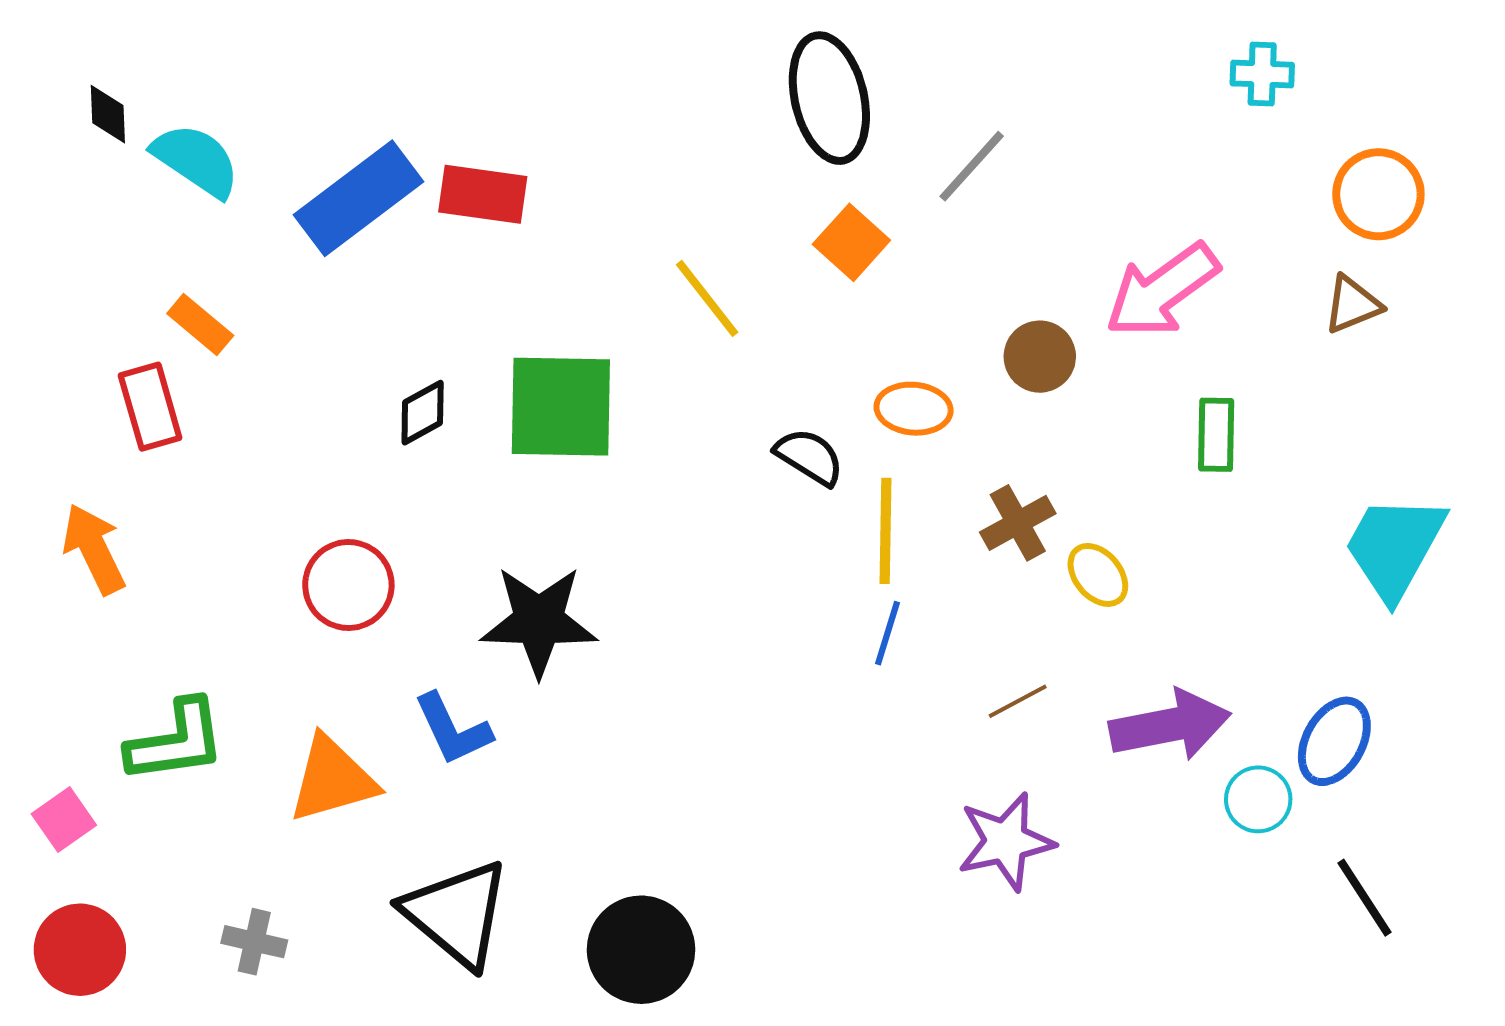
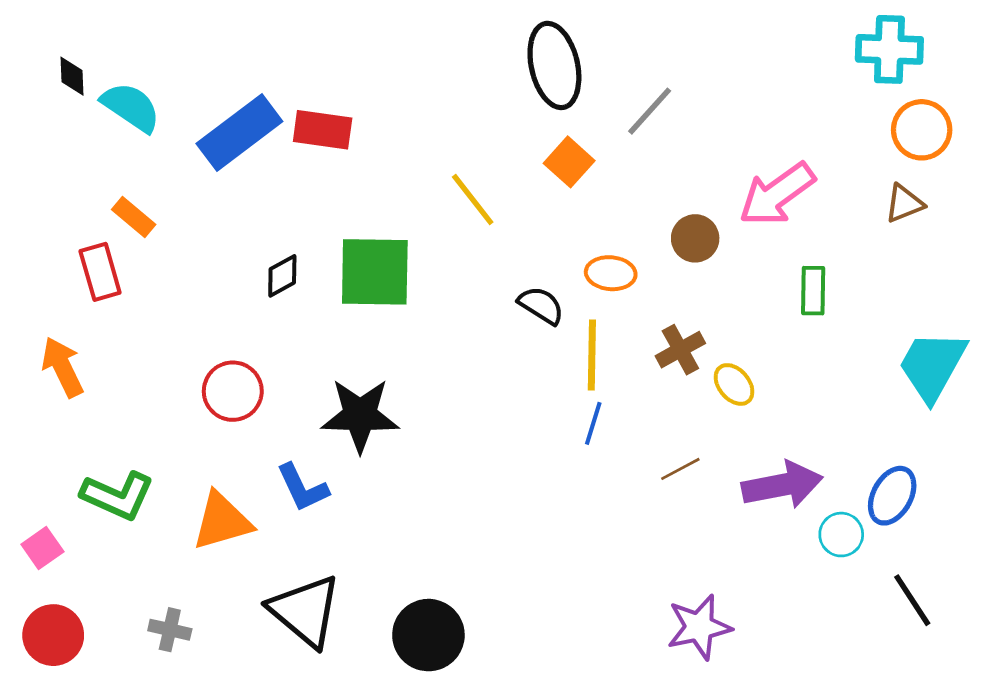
cyan cross: (1262, 74) -> (889, 49), moved, size x1.6
green L-shape: (176, 741) -> (118, 496), turned 32
purple star: (1006, 841) -> (699, 627), moved

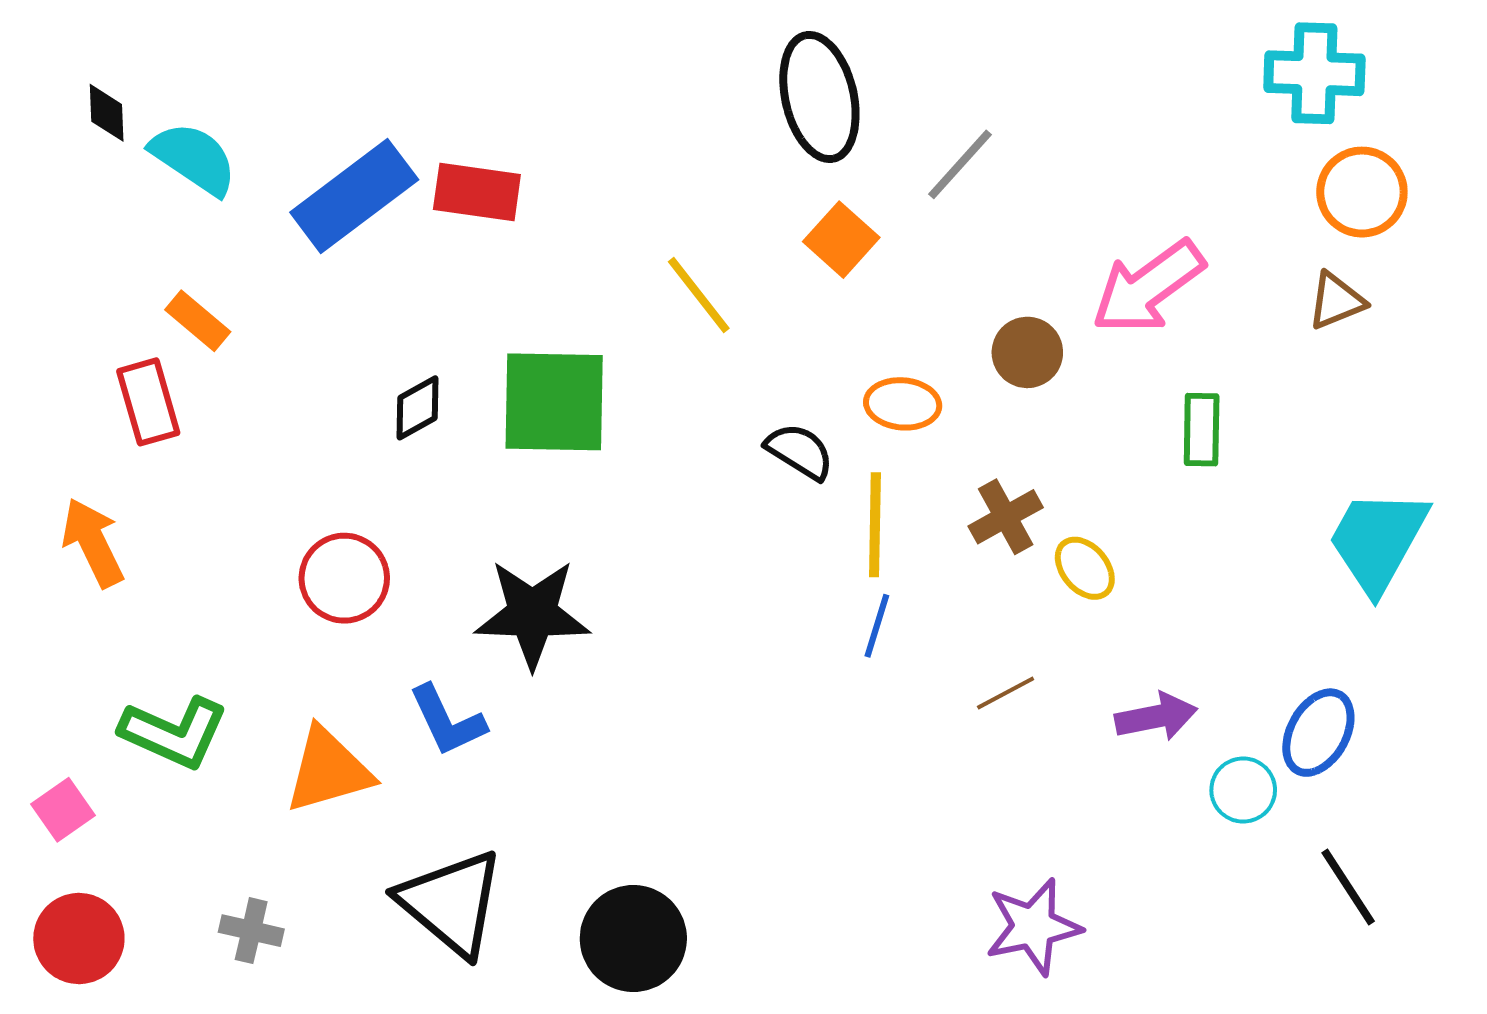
purple arrow: (782, 485) -> (1156, 717), size x0.7

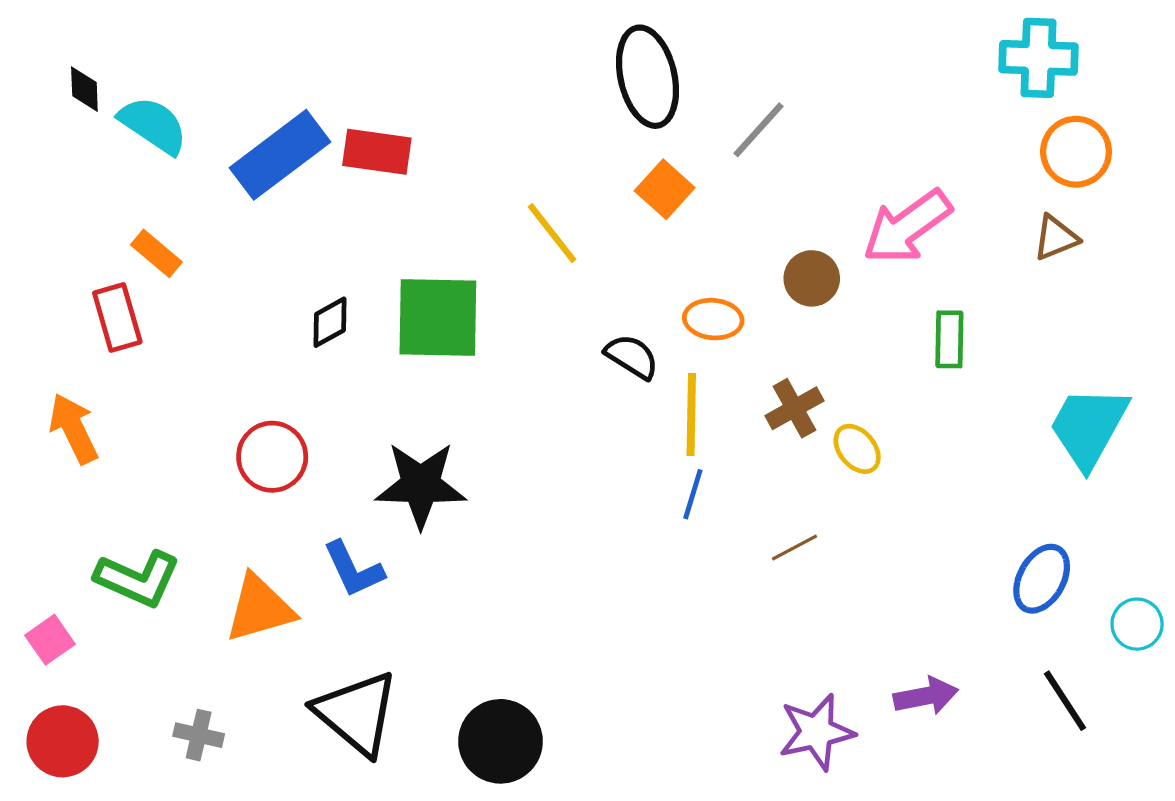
purple arrow: (1156, 717) -> (926, 696), moved
cyan circle: (1243, 790) -> (1137, 624), moved

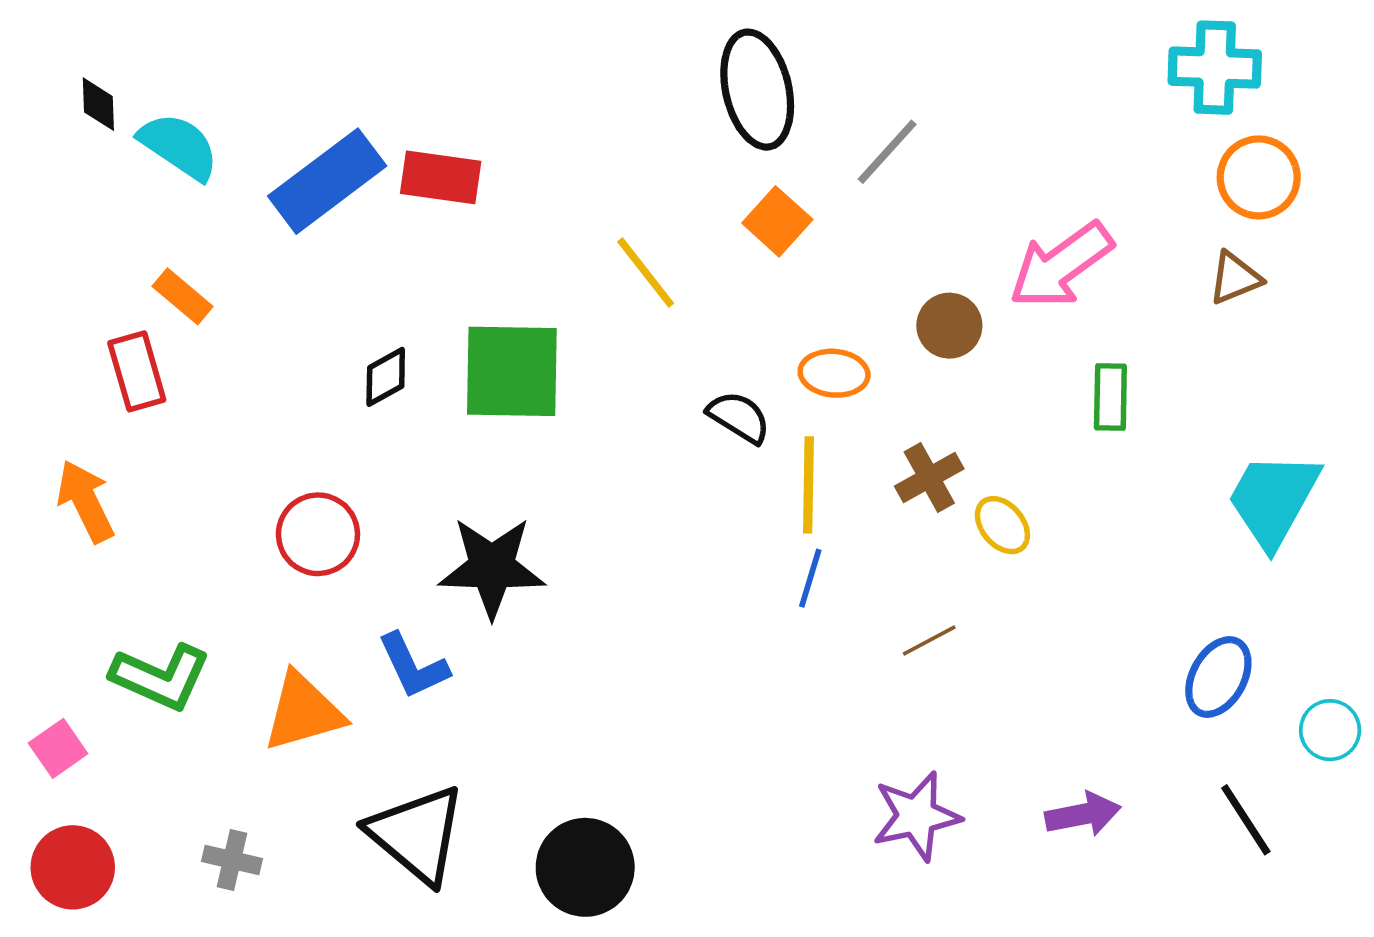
purple star: (816, 732) -> (916, 816), moved

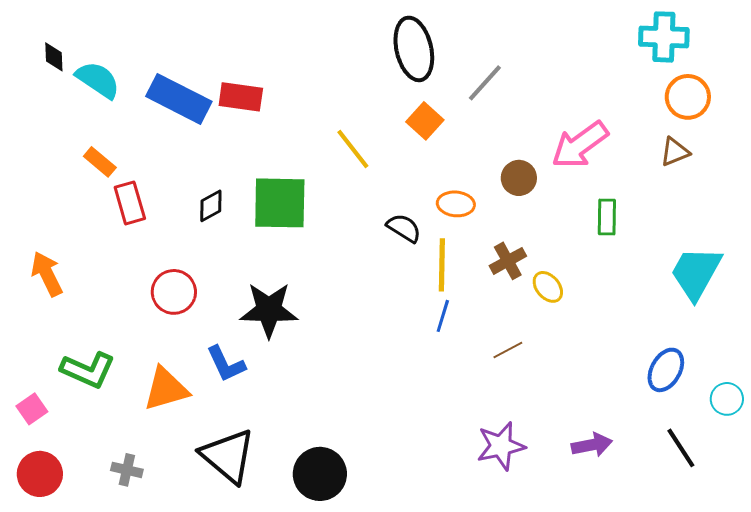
blue rectangle: (327, 181) -> (179, 99), turned 64
red rectangle: (137, 371) -> (130, 203), moved

